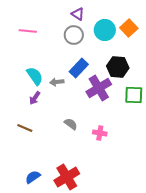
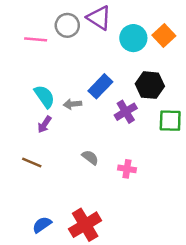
purple triangle: (78, 14) -> (99, 18), size x1.5
gray circle: (74, 35) -> (67, 25), moved
purple cross: (99, 88) -> (126, 112), size x0.7

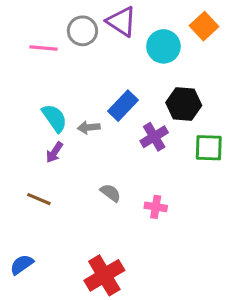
orange square: (164, 36) -> (204, 26), moved
blue semicircle: (42, 225) -> (22, 264), moved

